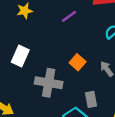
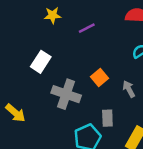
purple line: (69, 16) -> (87, 28), moved

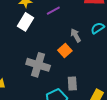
white rectangle: (41, 62) -> (26, 22), moved
gray arrow: (129, 89) -> (76, 35), moved

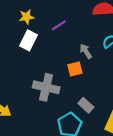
orange square: (65, 50) -> (75, 69), turned 32
gray rectangle: (72, 83) -> (86, 105), turned -40

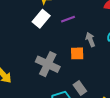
purple line: (59, 25) -> (68, 19), moved

